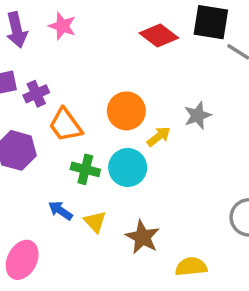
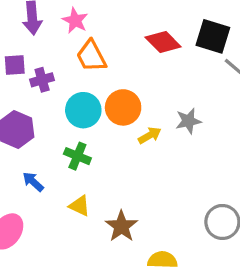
orange trapezoid: (66, 125) -> (91, 56), moved
cyan circle: (128, 168) -> (83, 110), moved
blue arrow: (60, 210) -> (33, 182), moved
yellow triangle: (95, 222) -> (80, 206), turned -30

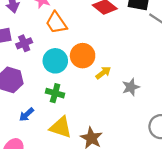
gray star: (188, 121) -> (131, 87), moved
blue arrow: (33, 182) -> (26, 115), turned -77
yellow triangle: (80, 206) -> (61, 127), size x1.5

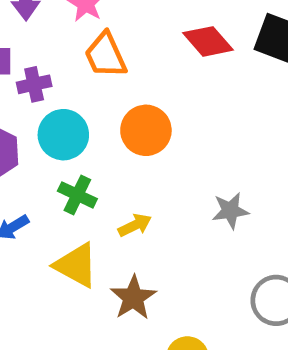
cyan circle: (55, 61) -> (63, 135), moved
yellow arrow: (103, 73) -> (135, 225), moved

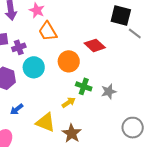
red diamond: (208, 41) -> (95, 45), moved
green cross: (77, 195) -> (84, 86), moved

